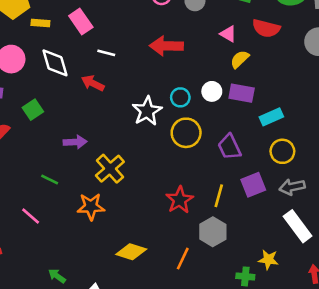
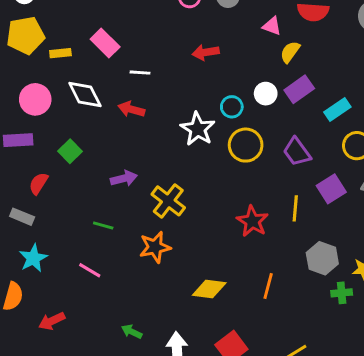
red arrow: (166, 46) -> (206, 52), size x0.7
purple rectangle: (242, 93) -> (299, 89), turned -35
gray hexagon: (213, 232) -> (322, 258), moved

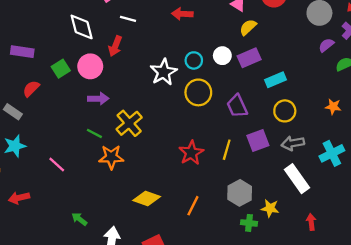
pink circle: (35, 99) -> (90, 66), moved
red arrow: (131, 109) -> (115, 46), turned -96
green line: (103, 226) -> (94, 133), moved

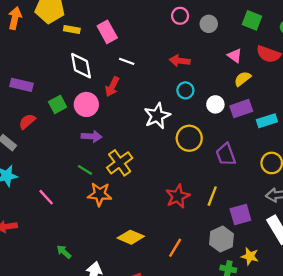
cyan circle: (194, 60) -> (185, 90), moved
cyan rectangle: (276, 80) -> (267, 121), moved
purple square: (258, 140) -> (240, 214), moved

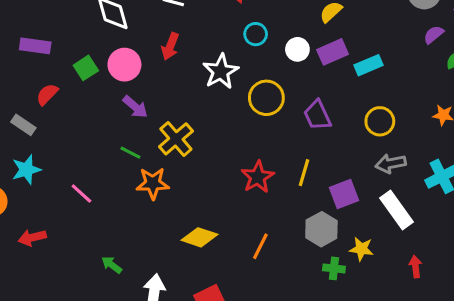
red arrow: (112, 87) -> (170, 46), moved
purple arrow: (92, 136) -> (135, 107), turned 42

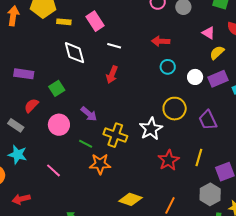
pink circle: (124, 65) -> (59, 125), moved
white star: (221, 71) -> (151, 129), moved
yellow cross: (176, 139) -> (115, 135), turned -30
cyan star: (26, 170) -> (18, 155), turned 30

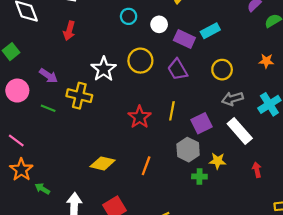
purple rectangle: (218, 79) -> (184, 39), moved, turned 54
white star: (151, 129) -> (104, 69), moved
orange star: (100, 164) -> (21, 170), moved, turned -30

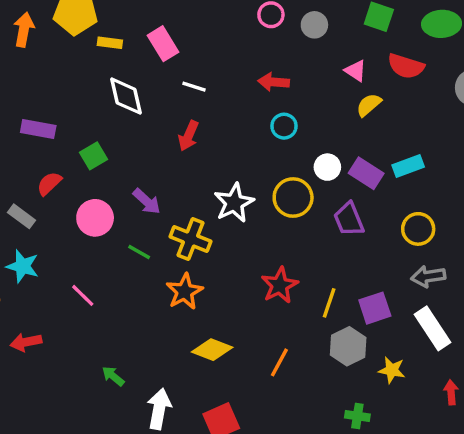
white circle: (159, 24) -> (327, 167), moved
yellow line: (172, 111) -> (329, 303), moved
orange star: (21, 170) -> (184, 292), moved
green cross: (199, 176) -> (357, 416), moved

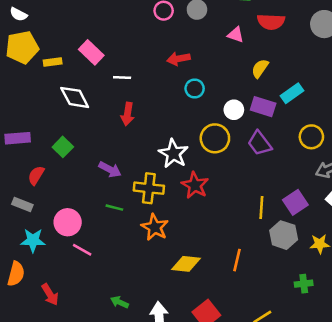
yellow semicircle: (369, 105) -> (260, 68), moved
pink circle: (95, 218) -> (68, 222), moved
red star: (280, 285) -> (195, 185), moved
red arrow: (26, 342) -> (50, 294), turned -95

